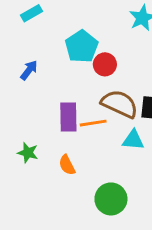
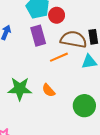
purple rectangle: (68, 117) -> (38, 36), moved
green star: (28, 153) -> (20, 89), size x1.6

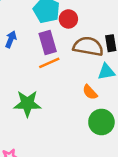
orange line: (59, 57) -> (49, 63), moved
orange semicircle: (48, 90) -> (90, 92), moved

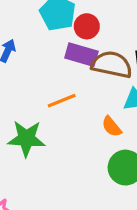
purple rectangle: (48, 43) -> (81, 55), moved, turned -60
orange line: (49, 63) -> (62, 101), moved

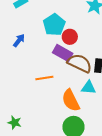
orange semicircle: (112, 127) -> (71, 100), size x1.6
green star: (26, 138) -> (15, 123), moved, size x0.6

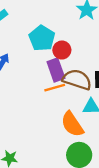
purple rectangle: (63, 53) -> (56, 70), turned 48
orange line: (44, 78) -> (55, 88), moved

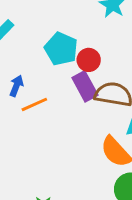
orange line: (55, 88) -> (34, 104), moved

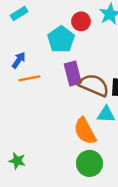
red circle: (89, 60) -> (81, 21), moved

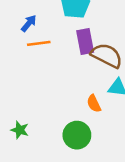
orange semicircle: (85, 131) -> (94, 103), size x0.6
green circle: (89, 163) -> (77, 135), moved

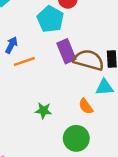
green star: (20, 130) -> (43, 111), moved

